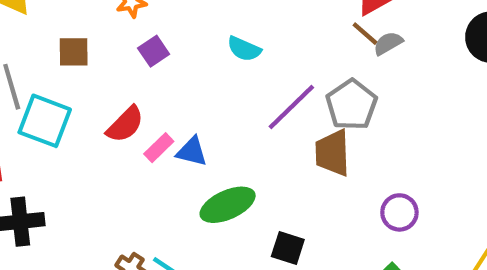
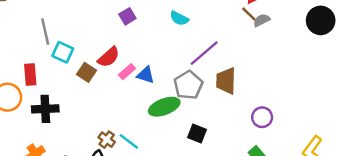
brown square: (74, 52) -> (87, 72), moved, turned 30
gray pentagon: (352, 105) -> (188, 85), moved
cyan square: (45, 121) -> (63, 52), size x0.7

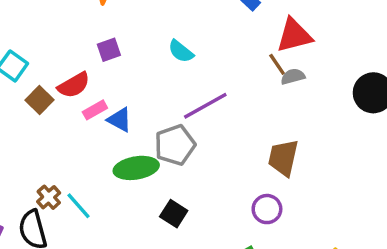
purple square: (127, 16) -> (109, 50), moved
brown trapezoid: (226, 81) -> (283, 158), moved

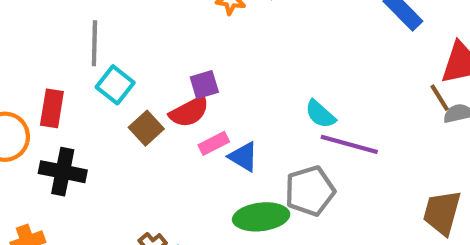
purple square: (109, 50) -> (204, 85), moved
cyan semicircle: (181, 51) -> (320, 114), moved
purple line: (205, 106) -> (349, 144), turned 42

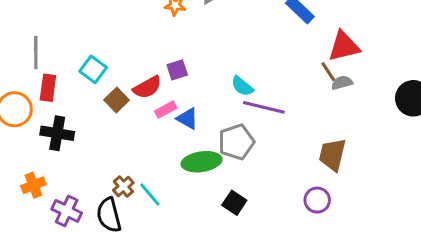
gray line: (94, 43) -> (36, 53), moved
purple square: (204, 85) -> (177, 70), moved

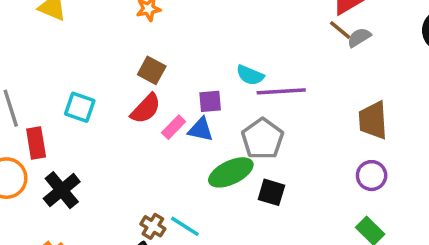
purple square: (177, 70) -> (210, 101), moved, turned 30
brown square: (117, 100) -> (152, 70), moved
black cross: (57, 133) -> (62, 190), turned -32
black square: (234, 203) -> (271, 192), moved

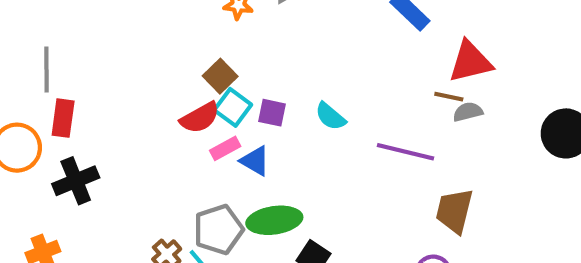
brown line: (340, 30) -> (449, 97), turned -45
purple line: (281, 91) -> (406, 152), moved
purple square: (210, 101) -> (272, 113), moved
cyan square: (80, 107) -> (233, 107), moved
gray pentagon: (262, 139) -> (218, 230), moved

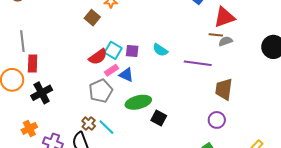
brown square: (220, 76) -> (92, 18), moved
gray pentagon: (218, 230) -> (101, 91), moved

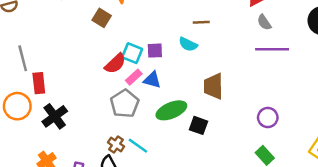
brown line: (216, 35) -> (201, 22), moved
gray semicircle: (226, 41) -> (264, 22), turned -96
purple line: (198, 63) -> (272, 49), moved
brown trapezoid: (224, 89) -> (213, 86), moved

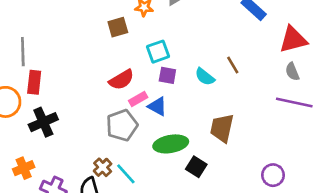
brown square: (102, 18) -> (118, 27), turned 30
brown line: (201, 22) -> (233, 65), moved, turned 49
cyan square: (132, 53) -> (158, 52), moved, turned 35

